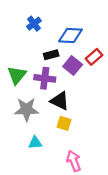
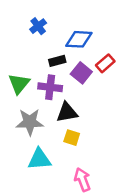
black triangle: (60, 101) -> (67, 112), turned -36
cyan triangle: (35, 143) -> (39, 159), size x1.5

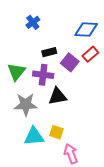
blue diamond: (79, 39) -> (86, 30), moved
yellow square: (72, 138) -> (56, 132), moved

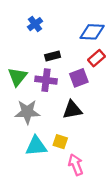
purple square: (70, 62) -> (79, 78), moved, turned 30
black triangle: (57, 96) -> (72, 110), moved

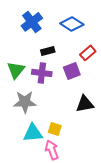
blue cross: (35, 24) -> (32, 22), size x1.5
blue diamond: (92, 32) -> (72, 24), moved, turned 30
black triangle: (72, 110) -> (85, 104), moved
pink arrow: (76, 165) -> (52, 150), moved

